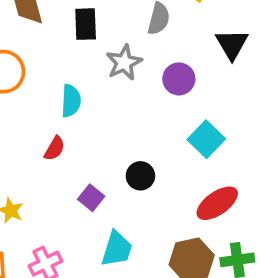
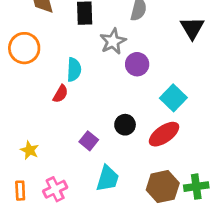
purple circle: (179, 79) -> (137, 64), moved
red semicircle: (55, 148) -> (60, 94), moved
red ellipse: (217, 203) -> (164, 134), moved

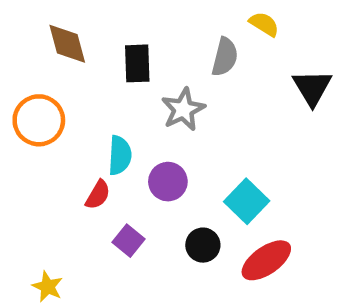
purple circle: (137, 64) -> (168, 182), moved
cyan square: (173, 98) -> (247, 201), moved
purple square: (89, 141) -> (129, 241), moved

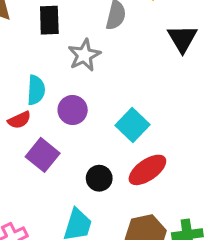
red semicircle: (98, 195) -> (19, 120), turned 35
purple square: (129, 241) -> (43, 155), size x1.4
black circle: (203, 245) -> (99, 178), moved

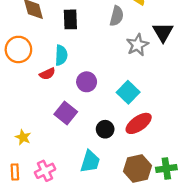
gray star: (84, 55) -> (137, 45), moved
cyan semicircle: (36, 90) -> (61, 55), moved
red semicircle: (19, 120) -> (47, 74), moved

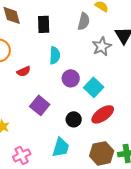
cyan semicircle: (61, 55) -> (55, 55), moved
purple circle: (87, 82) -> (71, 78), moved

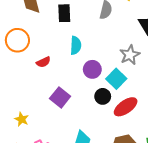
gray star: (102, 46) -> (130, 55), moved
black circle: (74, 119) -> (103, 96), moved

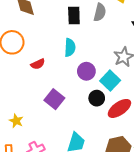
black rectangle: (64, 13) -> (74, 15), moved

